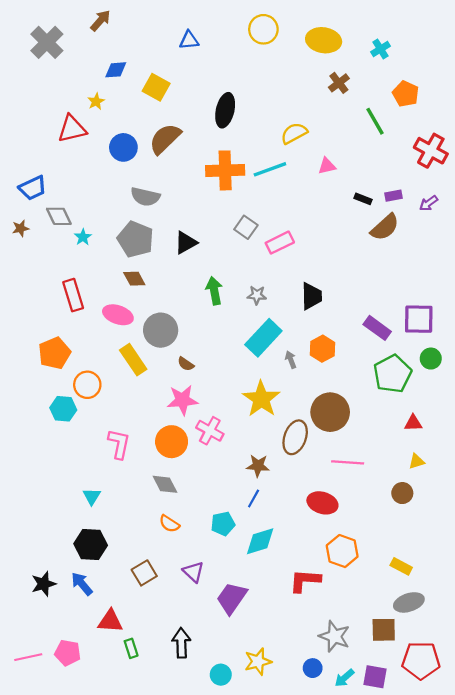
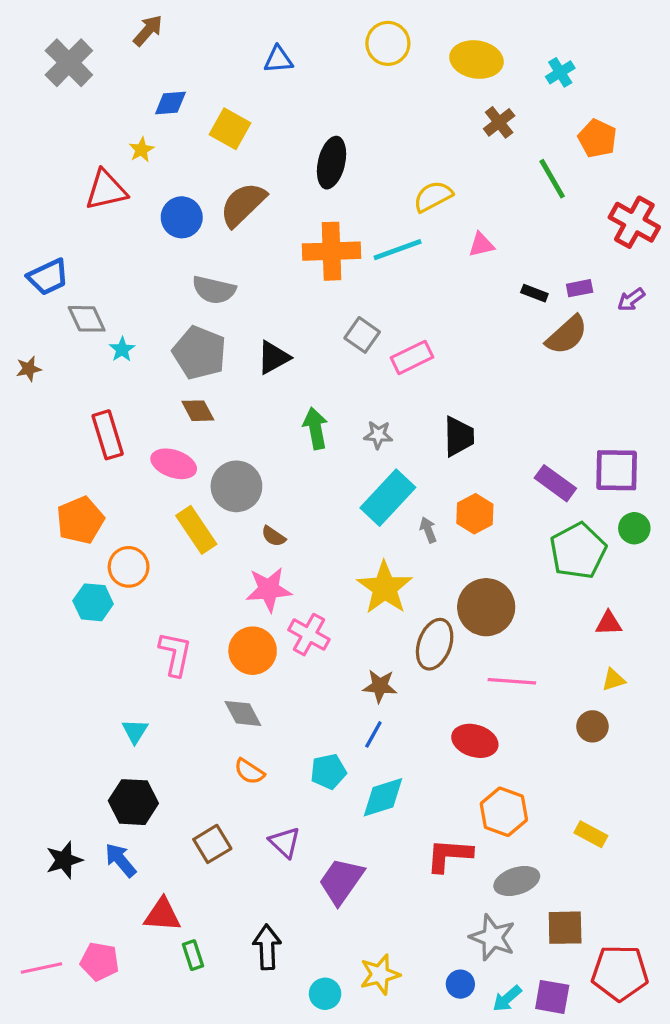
brown star: (21, 228) -> (29, 369), moved
gray ellipse: (409, 602) -> (517, 881), moved

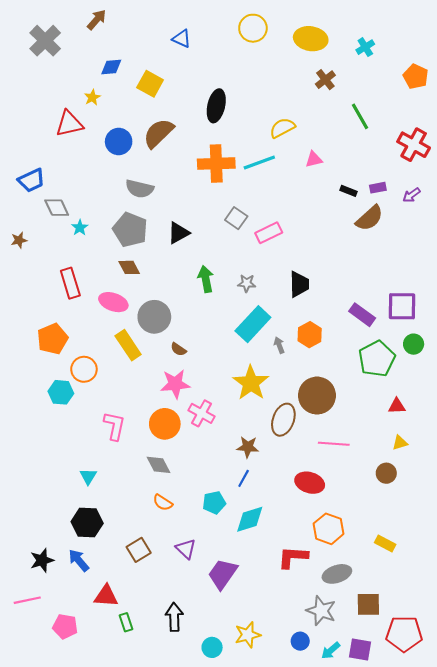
blue triangle: (278, 59) -> (182, 39), turned 30
orange pentagon: (597, 138) -> (416, 76), moved
pink line: (42, 968) -> (27, 600), moved

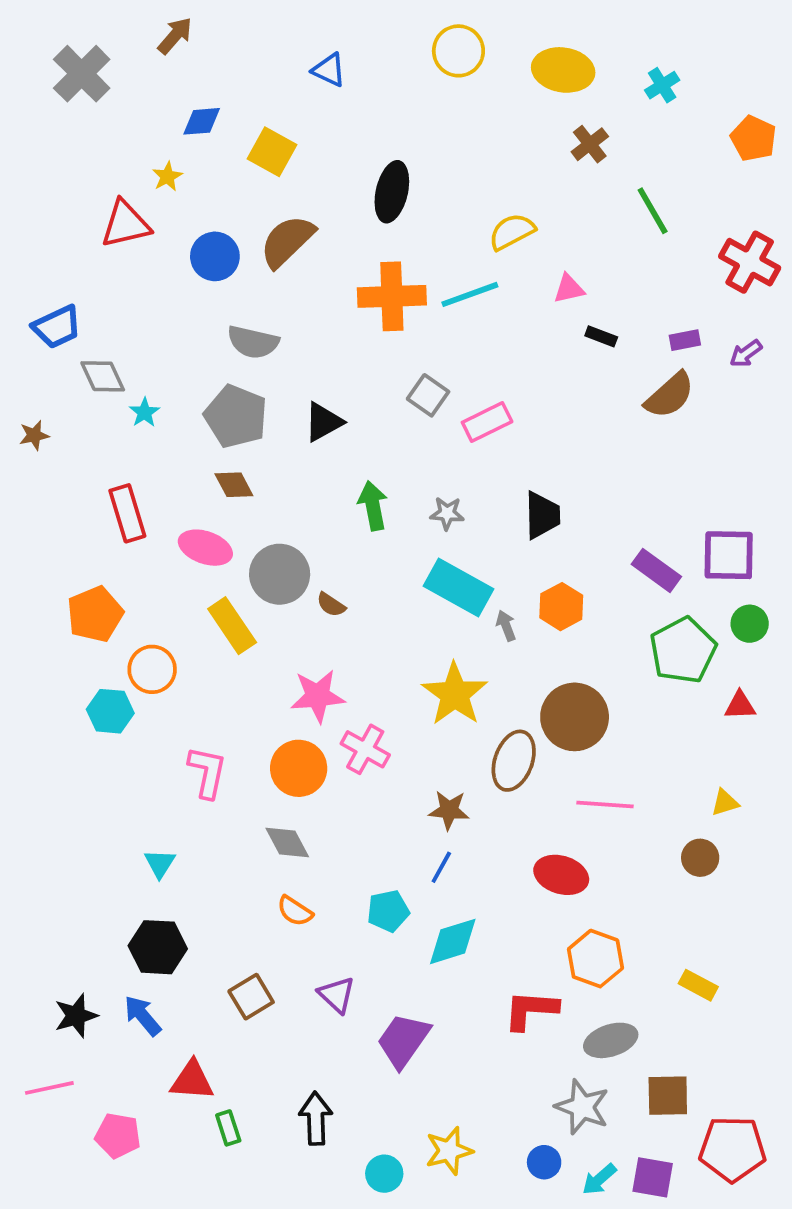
black rectangle: (348, 191) -> (601, 336), moved
cyan rectangle: (253, 324) -> (458, 588), turned 76
brown semicircle: (178, 349) -> (331, 605), moved
red triangle: (397, 406) -> (740, 706), moved

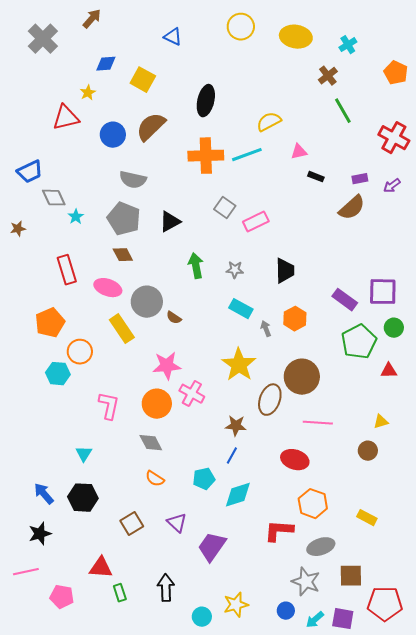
brown cross: (590, 144) -> (328, 76), moved
cyan rectangle: (458, 588) -> (241, 309), size x0.7
blue arrow: (143, 1016) -> (44, 494), moved

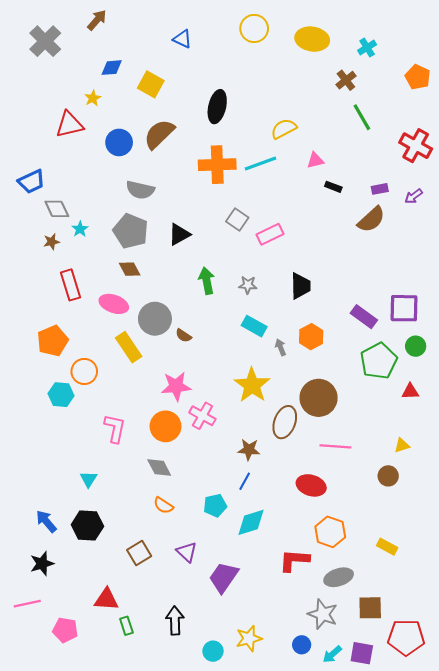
brown star: (18, 229) -> (52, 242), moved

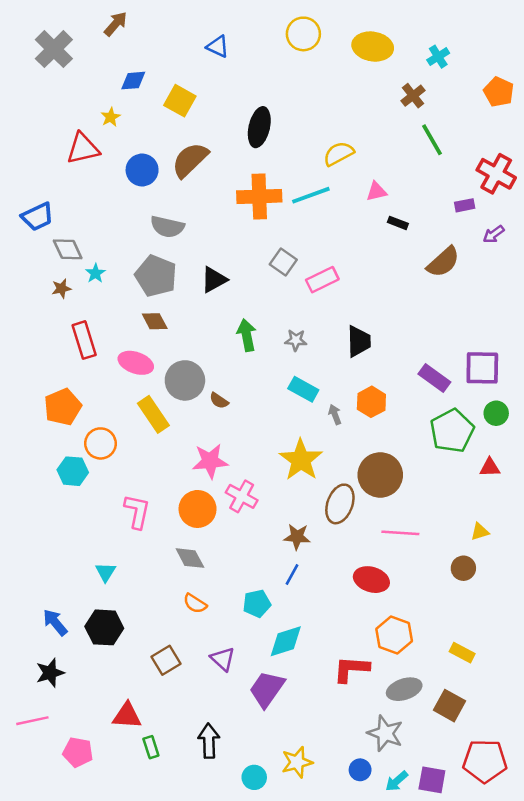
purple rectangle: (380, 189) -> (465, 205), moved
cyan diamond: (251, 522) -> (286, 641), moved
brown square: (370, 608) -> (450, 706), moved, turned 30

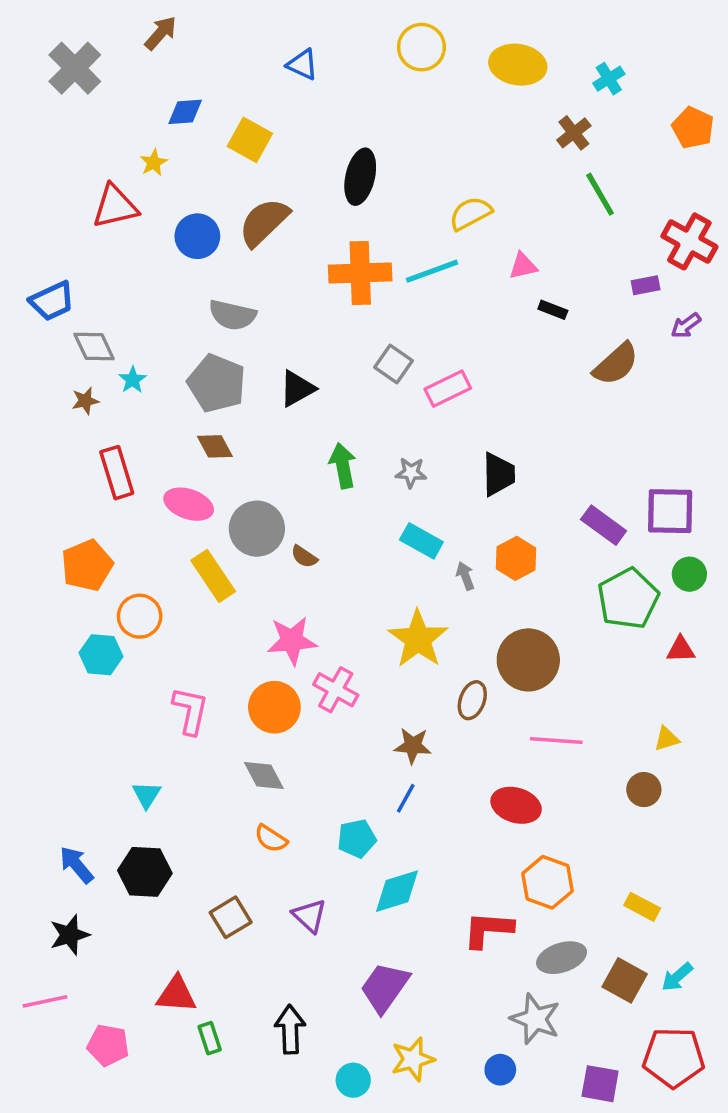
brown ellipse: (340, 504) -> (472, 700), size x0.7
purple trapezoid: (267, 689) -> (385, 987), moved
cyan arrow: (397, 781) -> (677, 977), moved

